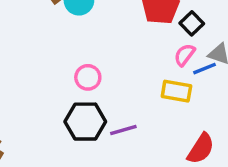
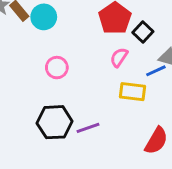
pink semicircle: (185, 55) -> (119, 57), moved
pink circle: (88, 77) -> (57, 68), moved

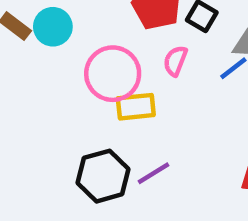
pink circle: (57, 68) -> (113, 74), moved, size x1.6
yellow rectangle: (133, 92) -> (136, 107), moved

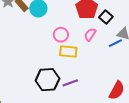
pink circle: (113, 74) -> (61, 35), size x0.6

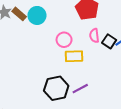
black square: (106, 17) -> (109, 41), moved
pink semicircle: (90, 35) -> (94, 36), turned -32

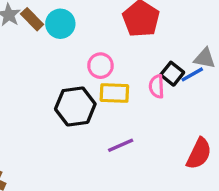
pink semicircle: (94, 36) -> (157, 86), moved
black hexagon: (56, 88) -> (75, 106), moved

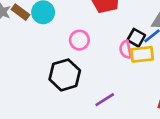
yellow rectangle: (114, 93) -> (142, 54), moved

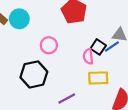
yellow rectangle: (142, 54) -> (98, 78), moved

